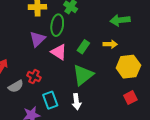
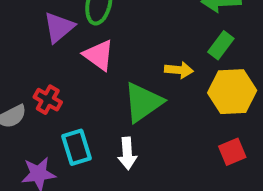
yellow arrow: (110, 44) -> (179, 70), moved
green rectangle: (83, 47) -> (221, 45), moved

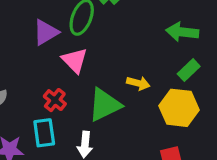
green rectangle: (221, 45) -> (189, 70), moved
red cross: (48, 100) -> (55, 100), moved

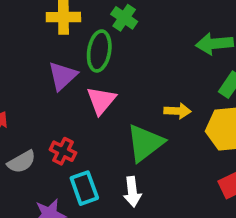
pink triangle: (75, 60) -> (101, 100), turned 36
red cross: (55, 100) -> (63, 151), moved

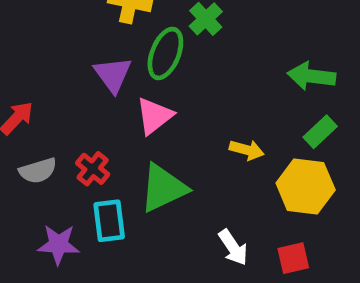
purple triangle: (63, 76) -> (113, 75), turned -36
green triangle: (145, 143) -> (163, 188), moved
white arrow: (132, 192) -> (233, 247), moved, turned -40

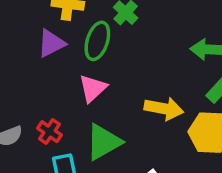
purple triangle: (113, 75) -> (51, 43), moved, turned 44
yellow arrow: (247, 150) -> (164, 109), size x1.5

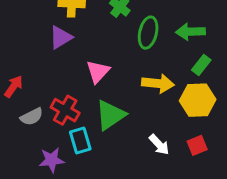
green ellipse: (97, 41) -> (148, 33), moved
red cross: (49, 132) -> (65, 110), size x1.4

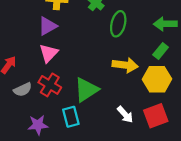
green arrow: (190, 32) -> (165, 24), moved
pink triangle: (98, 72) -> (49, 53), moved
cyan rectangle: (80, 140) -> (71, 117), moved
red square: (197, 145) -> (156, 116), size x1.5

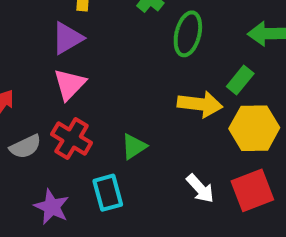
green rectangle: (161, 51) -> (240, 80), moved
green triangle: (86, 90) -> (134, 146), size x0.6
purple star: (38, 125) -> (52, 207), turned 30

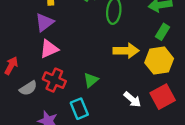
green rectangle: (240, 80) -> (162, 32), moved
pink triangle: (69, 84) -> (49, 49), turned 30

